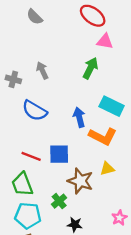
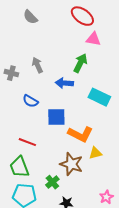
blue semicircle: (35, 111) -> (30, 101), size x0.7
blue arrow: (79, 117) -> (64, 83), moved, turned -72
orange L-shape: (103, 136) -> (80, 134), moved
blue square: (59, 154) -> (56, 117), moved

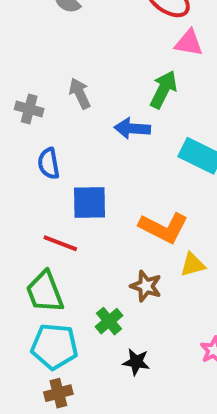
blue semicircle: (30, 101) -> (49, 163), moved, turned 49
blue square: (56, 117) -> (90, 202), moved
brown star: (71, 164) -> (146, 286), size x0.7

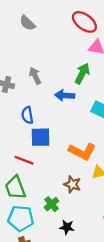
blue semicircle: (49, 163) -> (27, 115), moved

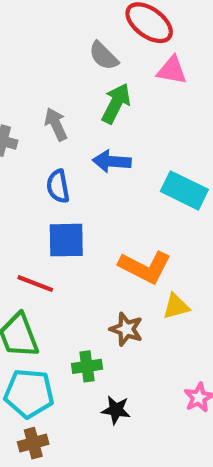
gray semicircle: (27, 23) -> (104, 56), moved
green arrow: (82, 74) -> (116, 103), moved
blue semicircle: (27, 115) -> (58, 186), moved
green cross: (52, 204) -> (87, 366), turned 32

